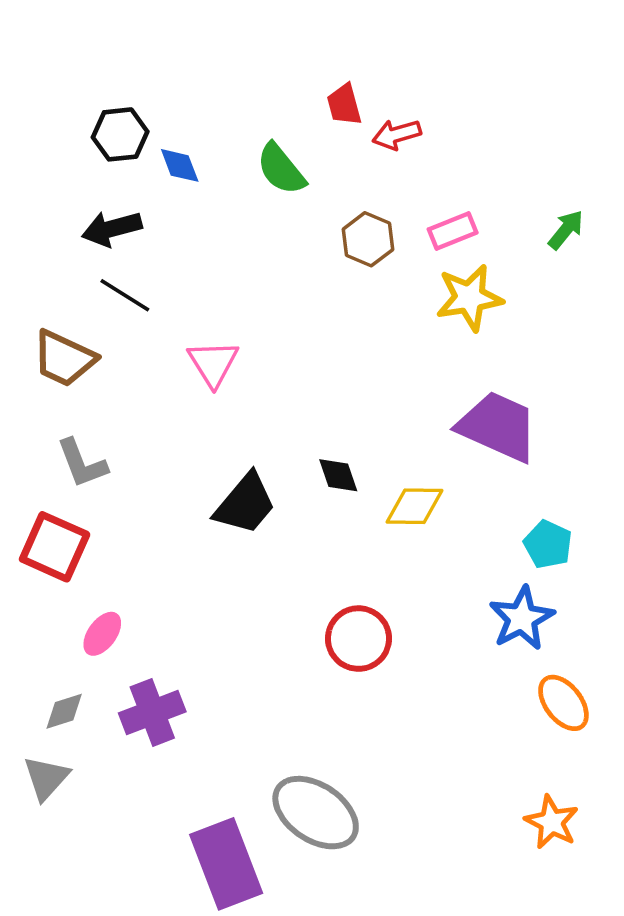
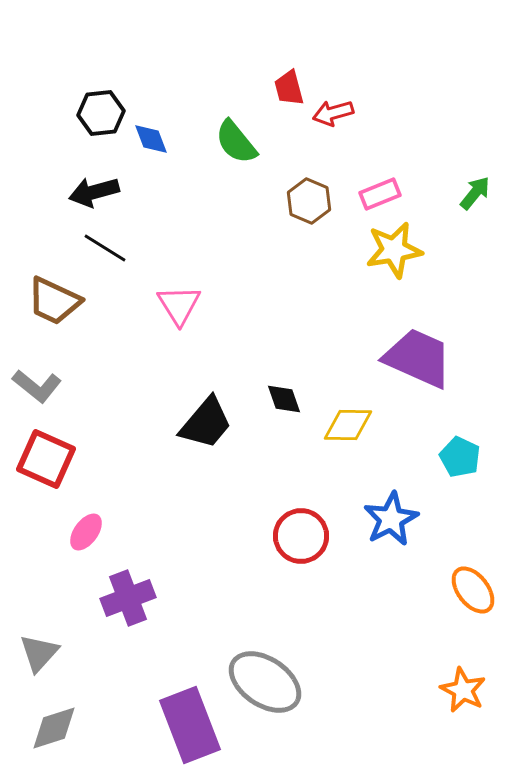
gray L-shape: (82, 463) -> (37, 386), moved, turned -30
blue star: (522, 618) -> (391, 519), moved
gray diamond: (64, 711) -> (54, 728), moved, size x1.4

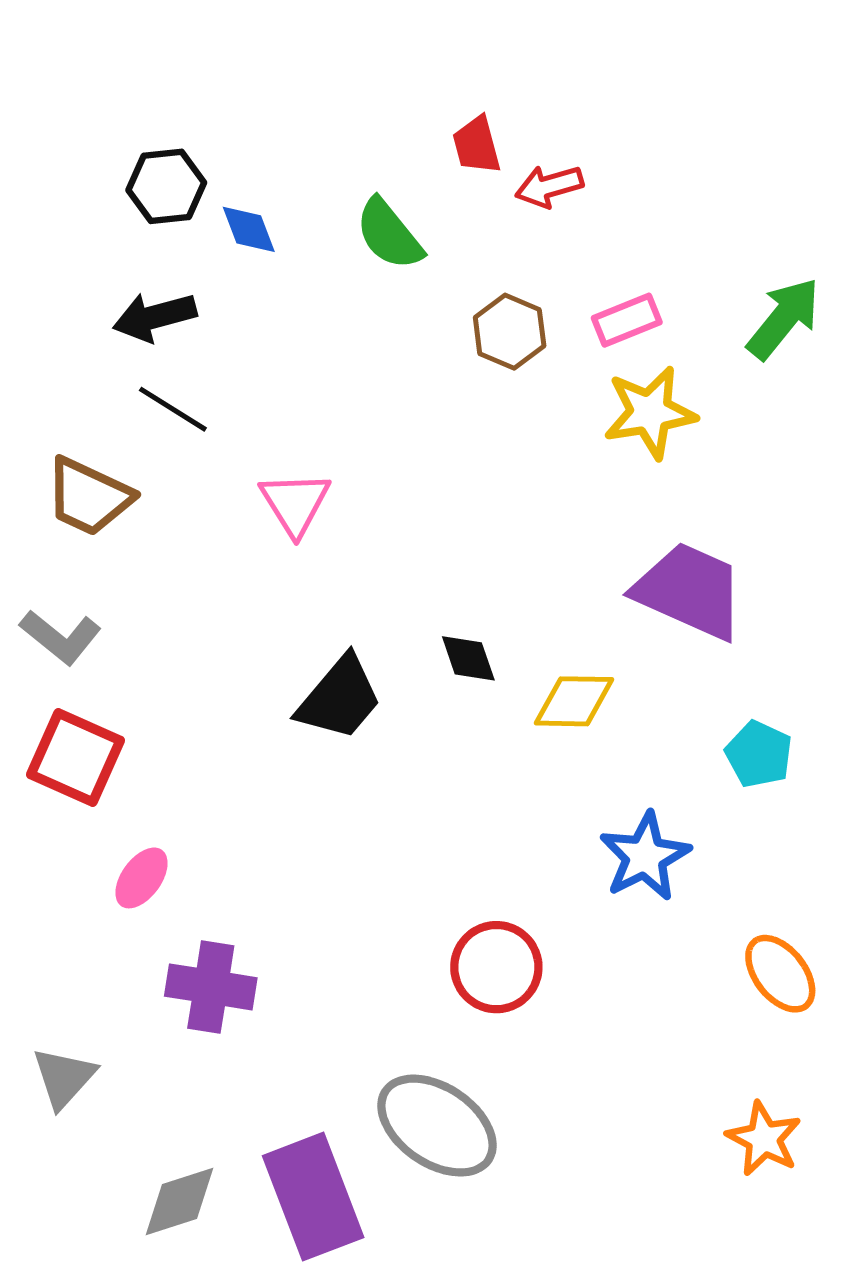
green arrow: (475, 193) -> (784, 318), size x1.5
red circle: (301, 536) -> (496, 967), moved
purple cross: (128, 598) -> (211, 987), turned 30
gray diamond: (54, 728) -> (179, 1201), moved

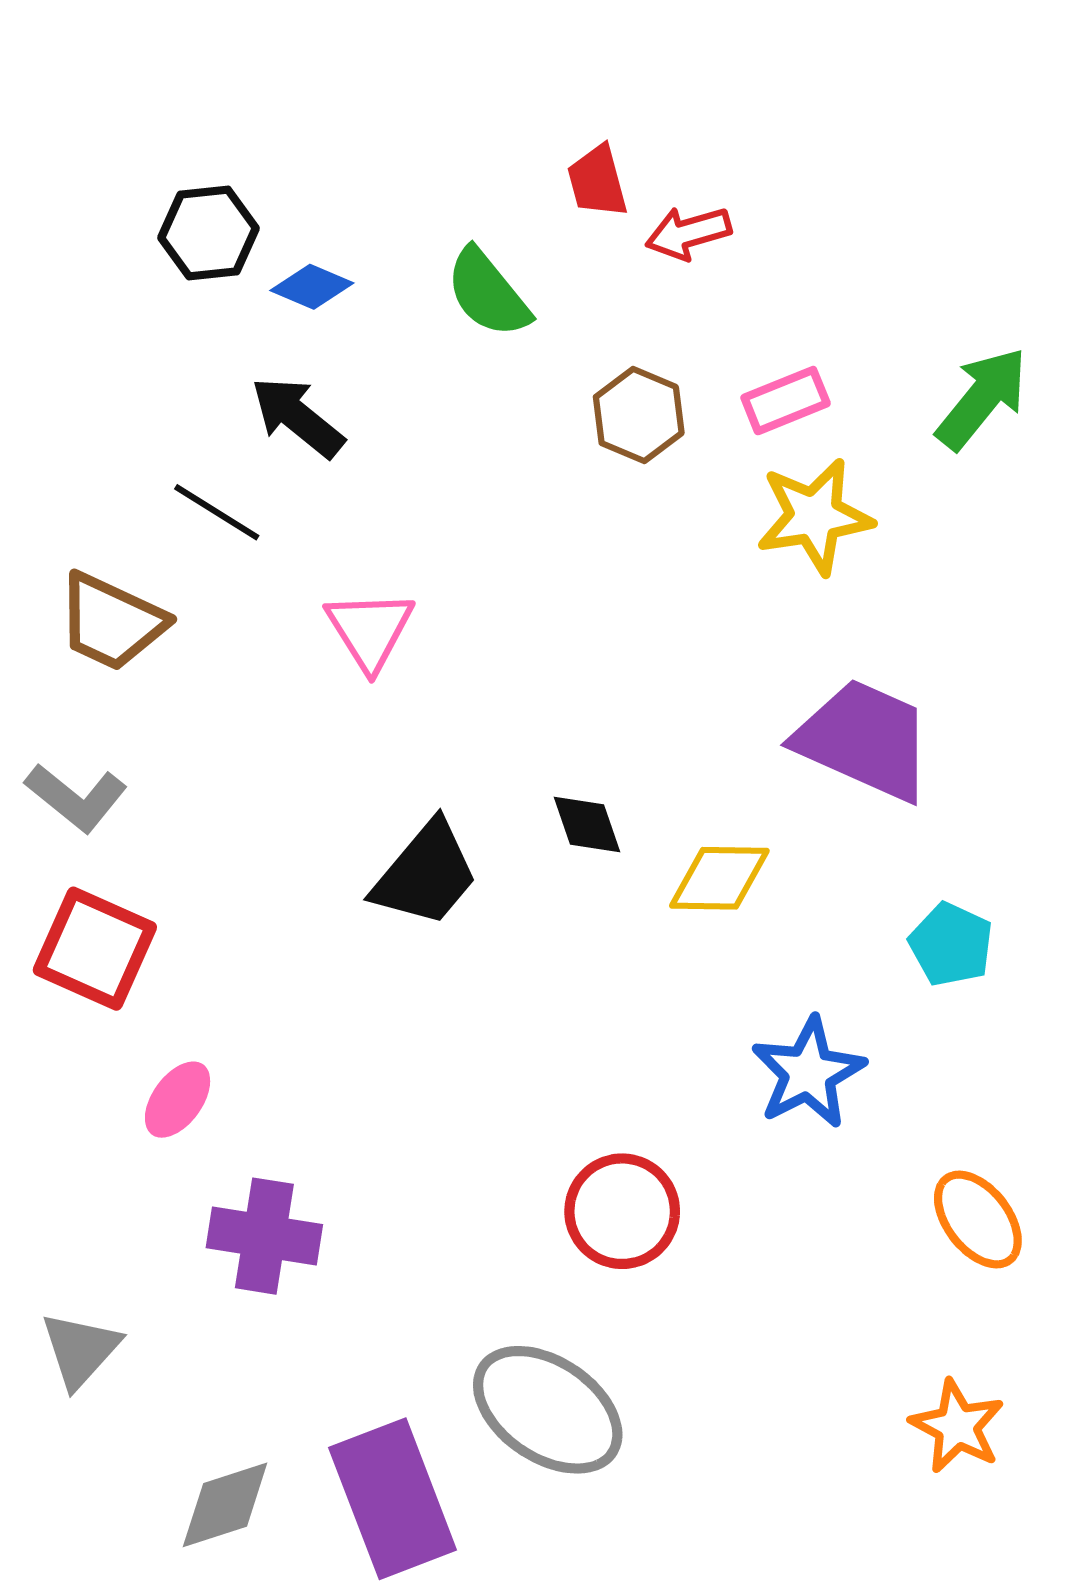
blue diamond: (249, 229) -> (312, 287), turned -46
black arrow: (155, 317) -> (297, 417), moved, turned 54

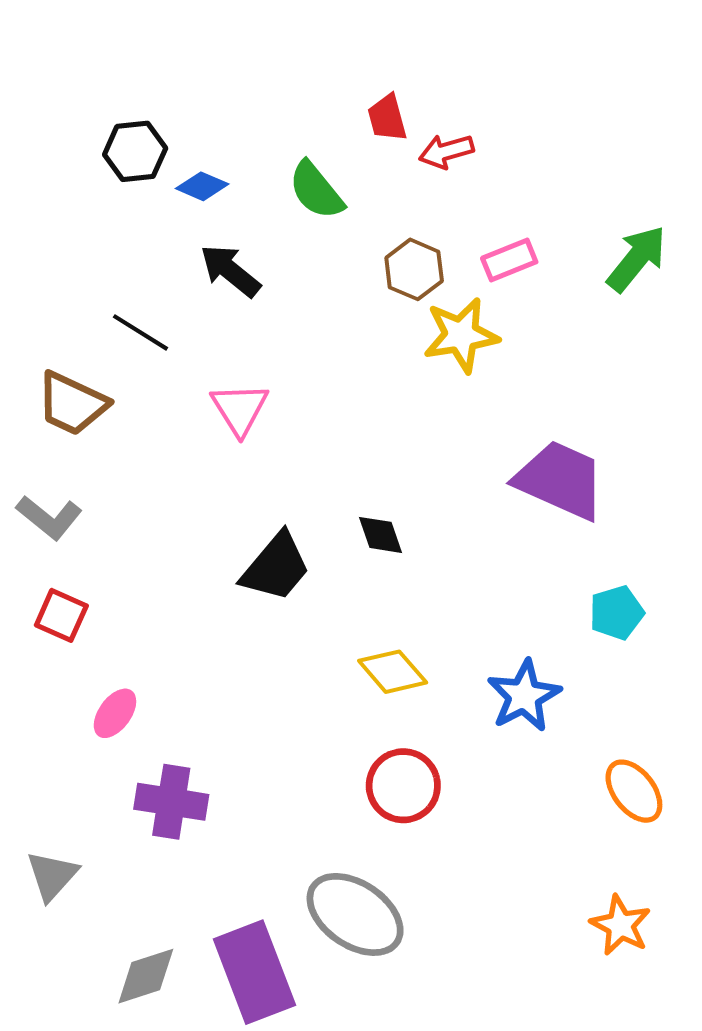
black arrow: (297, 417) -> (230, 271), moved
yellow star: (814, 516) -> (461, 335), moved
yellow diamond: (719, 878) -> (393, 672), moved, turned 48
cyan pentagon: (951, 944) -> (617, 613), turned 30
red square: (95, 949) -> (61, 615), size x0.7

